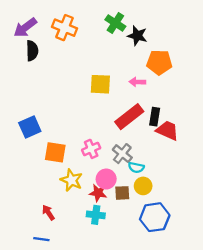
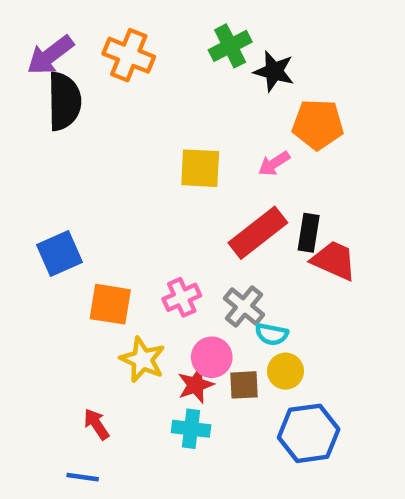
green cross: (115, 23) -> (230, 46), turned 30
black semicircle: (32, 51) -> (64, 101), size x1.4
pink arrow: (137, 82) -> (274, 164), turned -35
red star: (98, 193) -> (196, 385), turned -30

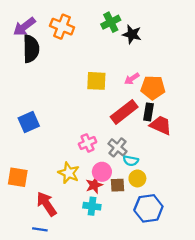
orange pentagon: (318, 124) -> (153, 88), moved
orange square: (110, 304) -> (18, 177), moved
red arrow: (96, 424) -> (47, 204), size x1.6

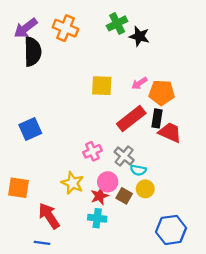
brown square: (117, 185) -> (124, 196), turned 32
blue hexagon: (148, 208) -> (171, 230), moved

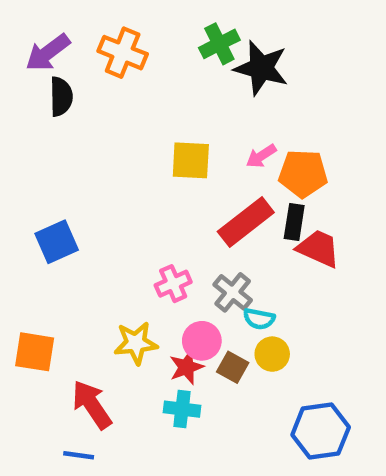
black star: (139, 36) -> (261, 68), size x1.4
black semicircle: (33, 52) -> (61, 97), size x0.7
yellow star: (72, 183) -> (136, 343), turned -30

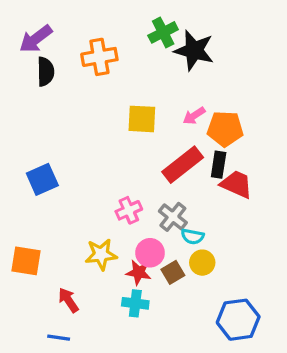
orange cross: (123, 53) -> (99, 57), moved, turned -32
red star: (186, 367) -> (139, 272), turned 30
brown square: (233, 367) -> (173, 272), turned 30
red arrow: (92, 405) -> (68, 300), size x0.7

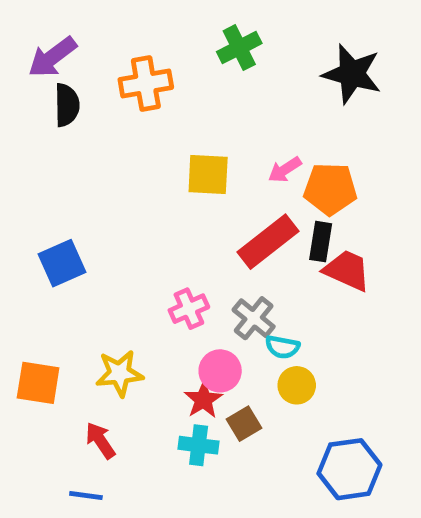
black star: (194, 50) -> (352, 74), moved
yellow star: (101, 254) -> (119, 373), moved
red star: (139, 272) -> (203, 400), turned 30
brown square: (173, 272) -> (244, 424), moved

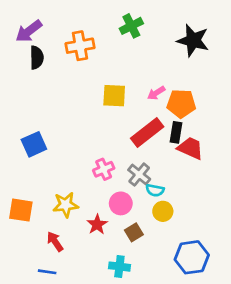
red star: (203, 400) -> (97, 224), moved
cyan cross: (199, 445) -> (119, 267), moved

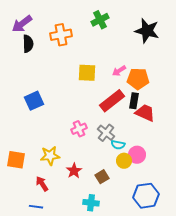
blue square: (34, 144) -> (34, 101), moved
pink circle: (121, 203) -> (137, 155), moved

